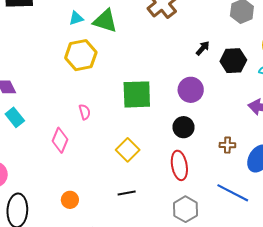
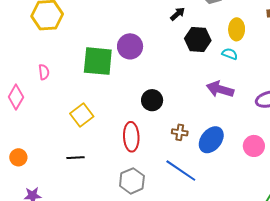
black arrow: (203, 48) -> (178, 14), moved
purple circle: (191, 90) -> (130, 46), moved
black circle: (184, 127) -> (152, 100), moved
brown cross: (227, 145) -> (180, 132), moved

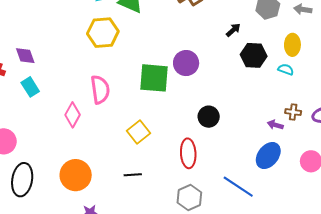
pink semicircle: (44, 72) -> (100, 90), size x1.8
purple arrow: (220, 89) -> (275, 125), moved, size x0.6
brown cross: (180, 132) -> (293, 112), moved
orange circle: (18, 157) -> (76, 175), size x1.8

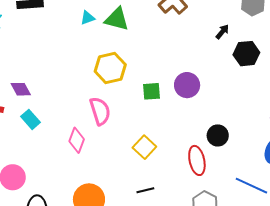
yellow hexagon: (103, 33) -> (110, 68), moved
purple circle: (186, 63) -> (187, 85), moved
green square: (154, 78) -> (151, 91), size x0.6
black circle: (209, 117) -> (218, 135), moved

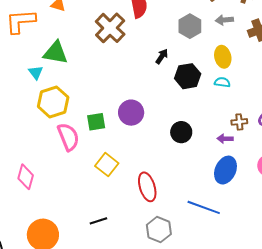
cyan triangle: (88, 18) -> (36, 73), moved, turned -42
pink semicircle: (100, 111) -> (68, 137), moved
black circle: (218, 135) -> (181, 132), moved
yellow square: (144, 147) -> (107, 165), moved

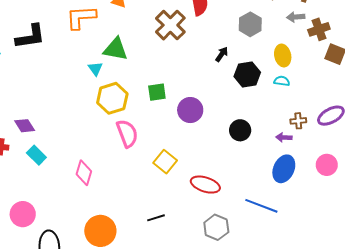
gray arrow: (224, 20) -> (296, 17), moved
green square: (96, 122) -> (157, 92), moved
red ellipse: (147, 187) -> (205, 185), turned -56

